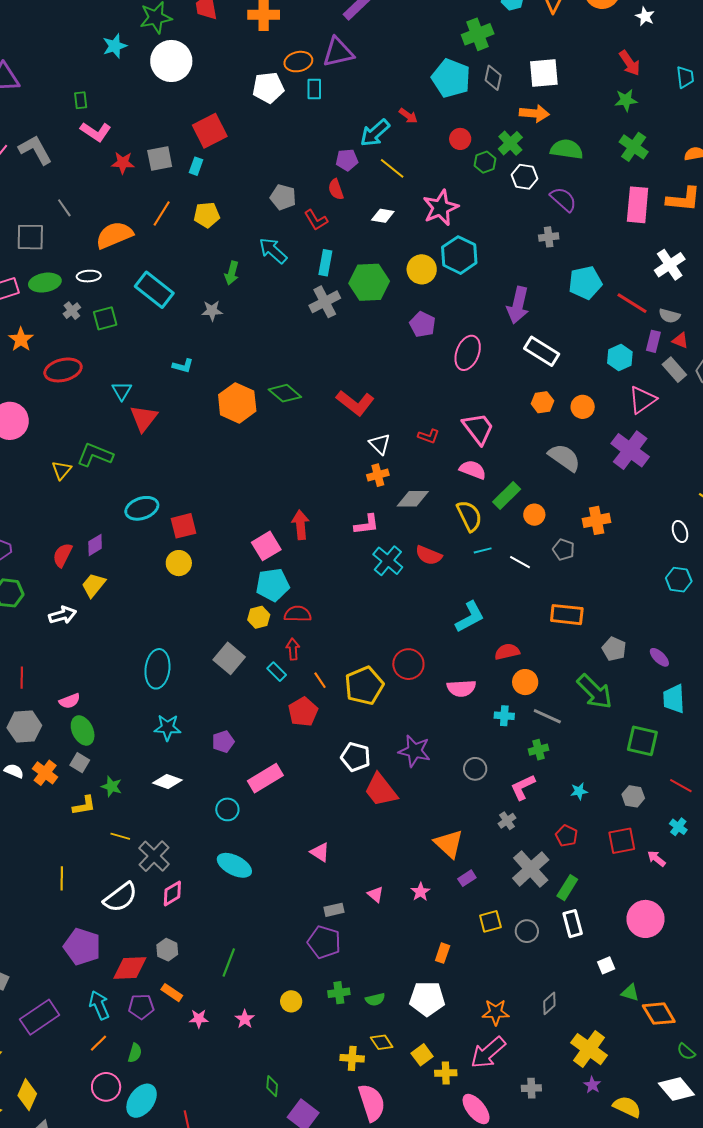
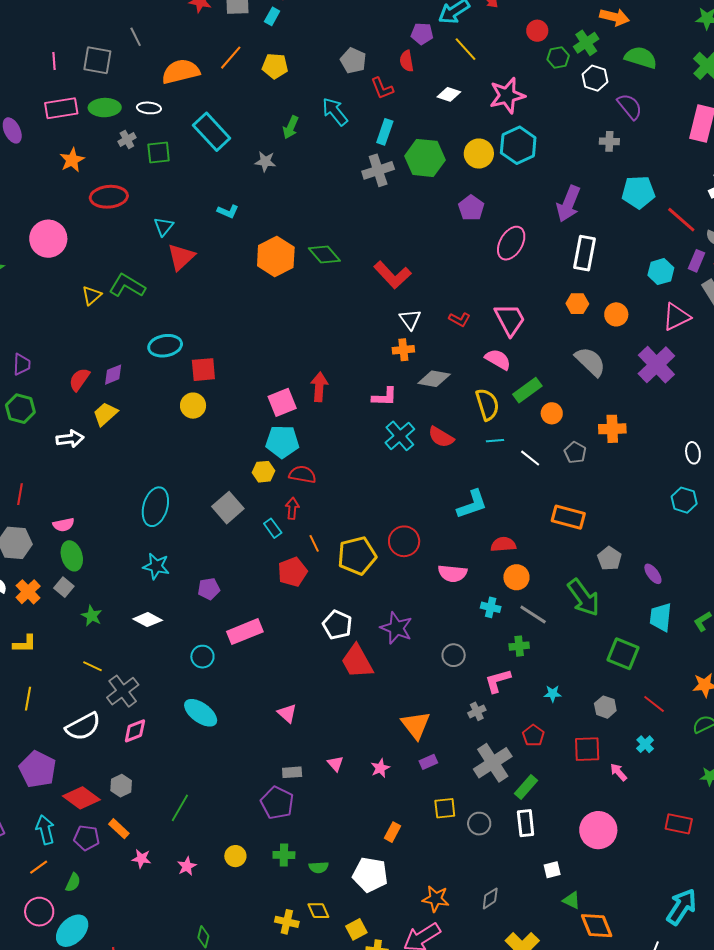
white rectangle: (542, 351) -> (585, 253), turned 60
yellow L-shape: (84, 805) -> (25, 644), moved
red diamond: (130, 968) -> (81, 798), turned 30

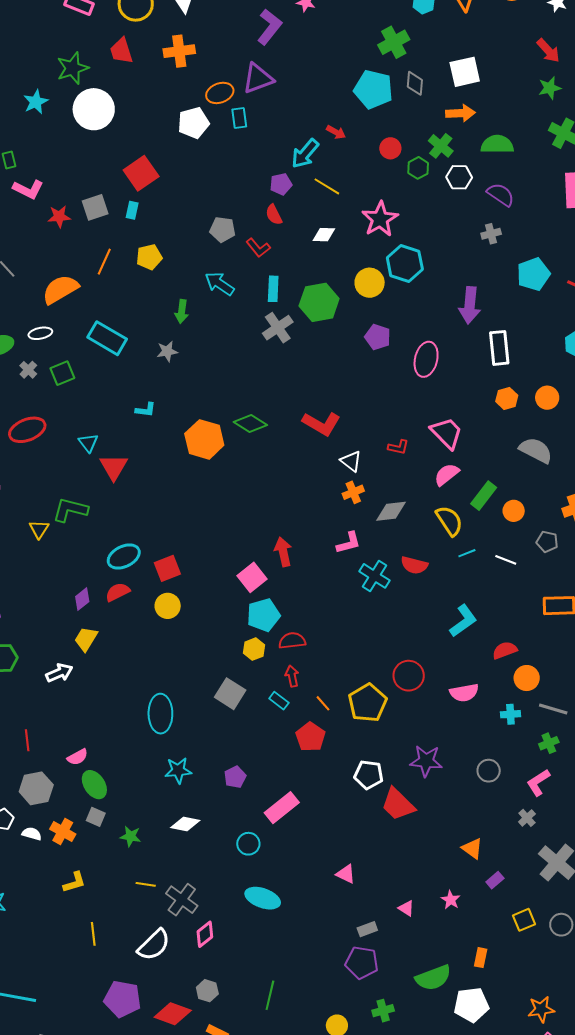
pink semicircle: (498, 359) -> (447, 475), turned -52
red semicircle: (79, 379) -> (118, 592), moved, turned 45
orange triangle: (416, 725) -> (472, 848), size x0.7
green semicircle: (319, 867) -> (433, 978), moved, size x1.8

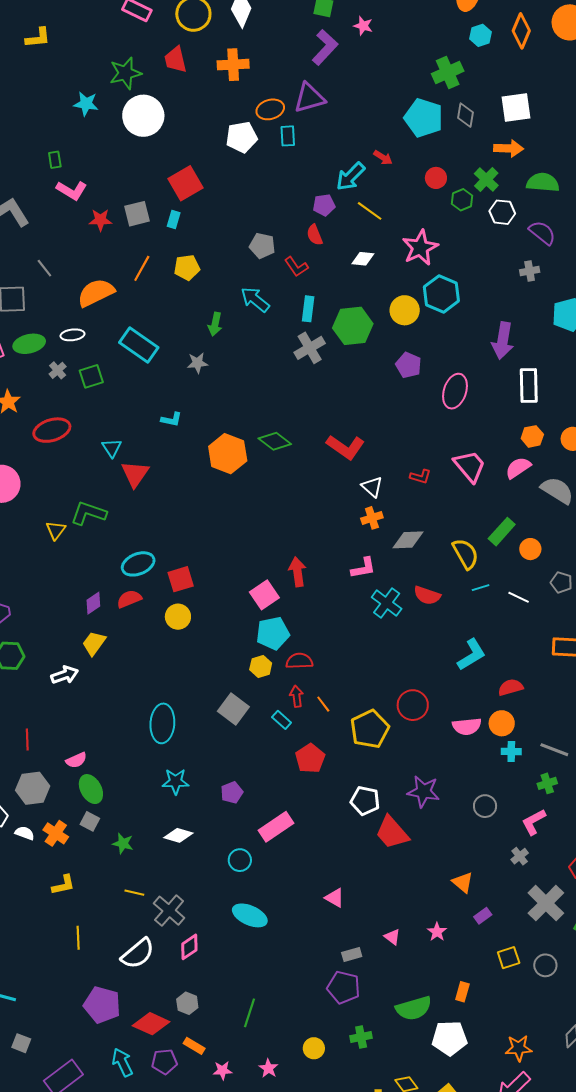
cyan star: (36, 102) -> (86, 104), turned 30
pink semicircle: (447, 475) -> (518, 468), moved
orange circle: (527, 678) -> (502, 723), moved
orange line: (323, 703) -> (323, 704), moved

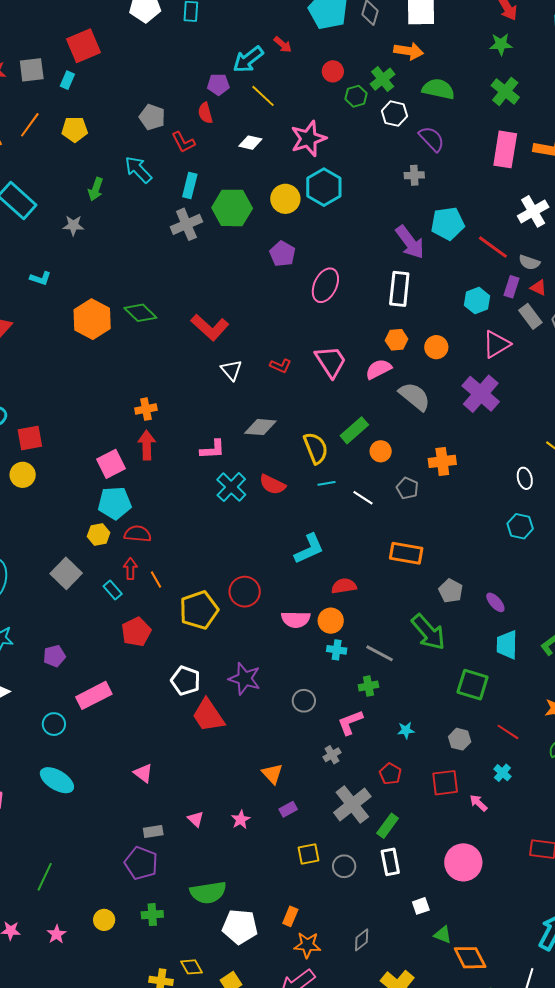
purple arrow: (503, 341) -> (410, 242), moved, turned -54
orange cross: (372, 518) -> (146, 409), moved
orange rectangle: (462, 992) -> (290, 916), moved

